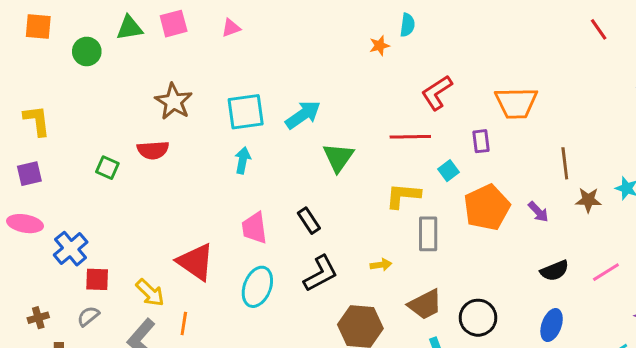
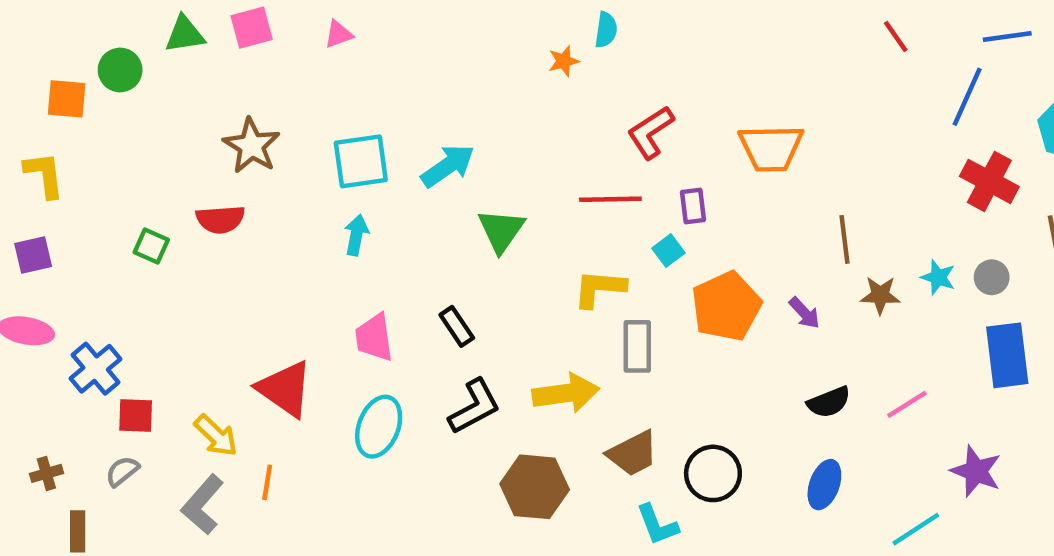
orange square: (38, 26) -> (67, 99), moved
purple rectangle: (481, 141) -> (693, 206), moved
yellow arrow: (381, 265) -> (566, 393), size x2.0

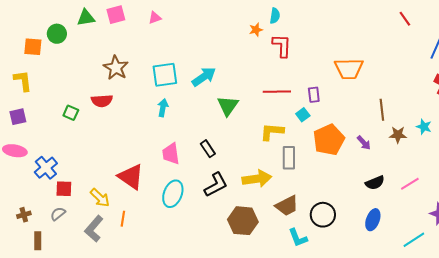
red L-shape: (651, 132) -> (282, 46), moved, turned 125

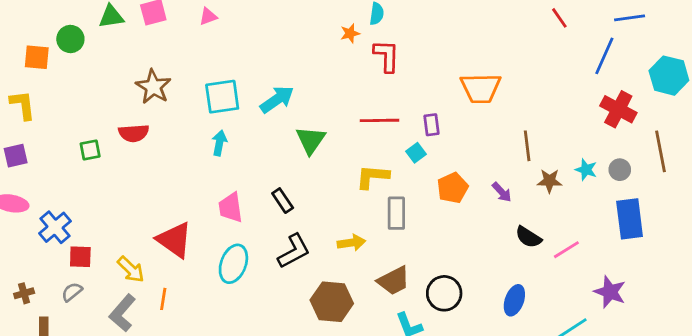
green square: (71, 113) -> (90, 150), turned -35
orange pentagon: (329, 140) -> (453, 188), size x0.7
yellow arrow: (257, 179) -> (351, 243), size x0.7
black semicircle: (375, 183) -> (528, 237), moved, turned 54

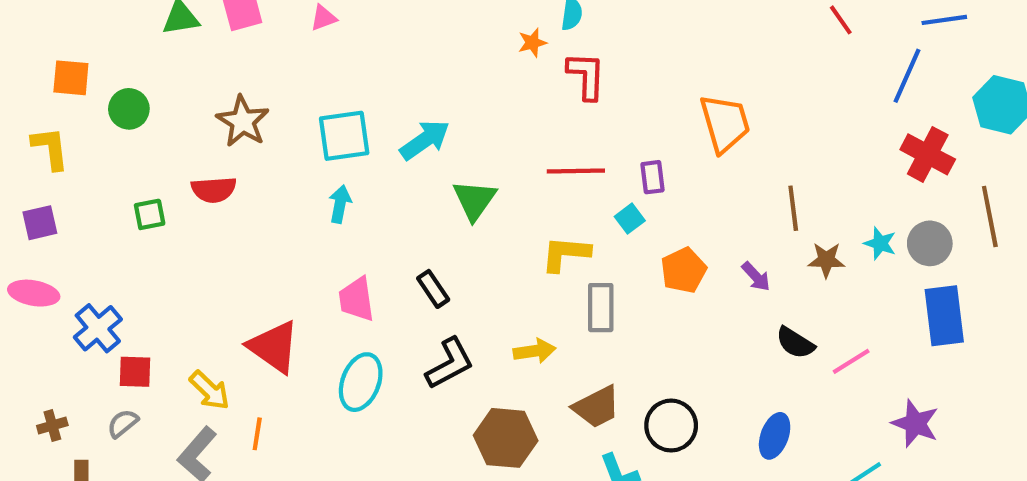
green circle: (70, 39) -> (129, 109), moved
orange trapezoid: (481, 88) -> (725, 123), turned -105
gray circle: (620, 170) -> (930, 243), size x1.4

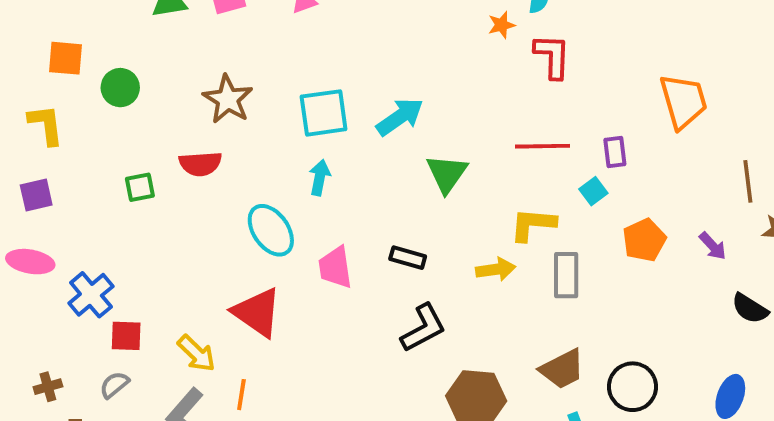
black rectangle: (433, 289) -> (408, 258), turned -40
yellow arrow: (535, 351) -> (496, 269), moved
cyan ellipse: (361, 382) -> (271, 230), moved, turned -56

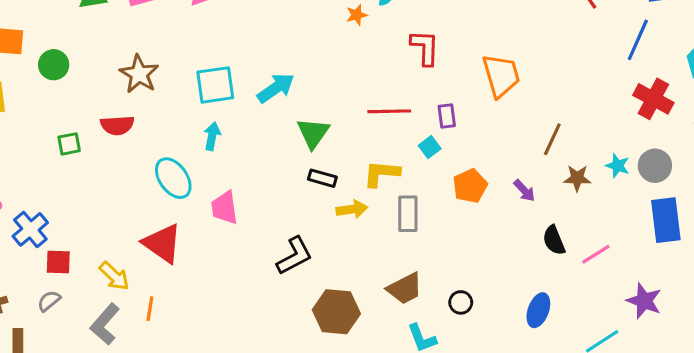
red L-shape: (552, 56) -> (425, 48), moved
brown line: (748, 181) -> (552, 139), turned 32
black rectangle: (408, 258) -> (322, 178), moved
black semicircle: (750, 308) -> (554, 240), turned 36
black circle: (633, 387) -> (461, 302), size x0.6

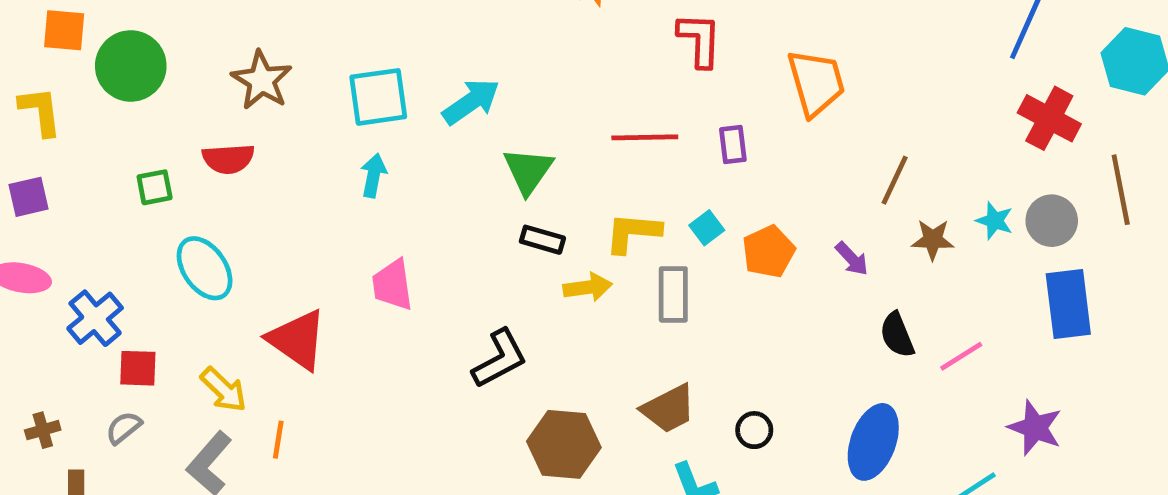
green circle: (54, 65) -> (131, 66), size x1.5
cyan square: (430, 147) -> (707, 228), moved
cyan ellipse: (173, 178) -> (205, 268), moved
blue ellipse: (538, 310) -> (873, 442), size x1.4

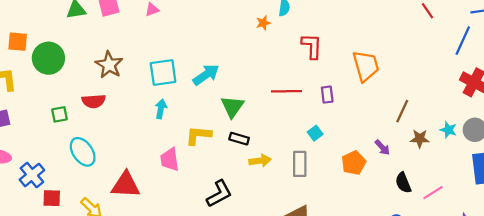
yellow L-shape: (633, 233) -> (198, 135), moved
orange pentagon: (769, 252) -> (354, 163), moved
red triangle: (297, 340) -> (126, 185), turned -32

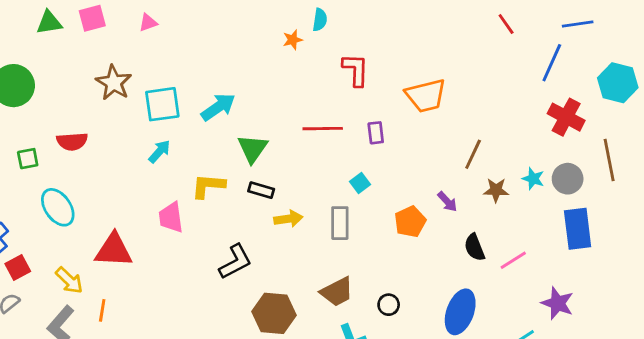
brown star: (109, 65) -> (114, 83), moved
orange trapezoid: (366, 66) -> (426, 96), turned 92
cyan arrow: (161, 109) -> (159, 151), turned 30
red square: (52, 198) -> (18, 267), turned -30

